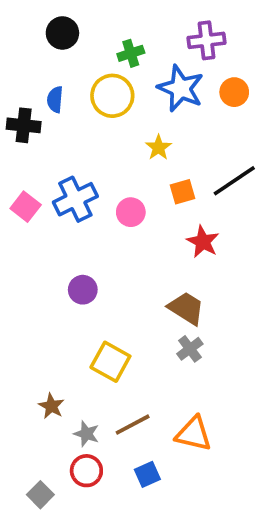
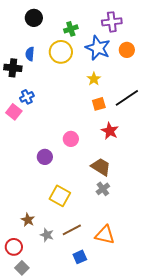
yellow star: (158, 147) -> (94, 79), moved
blue cross: (75, 199) -> (27, 97), moved, size x0.6
pink circle: (131, 212) -> (71, 139), moved
red circle: (86, 471) -> (14, 247), moved

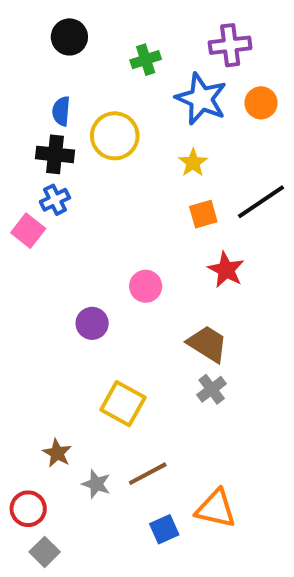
yellow circle: (61, 52) -> (115, 136), moved
black cross: (13, 68) -> (55, 154), moved
orange triangle: (105, 235) -> (216, 509), moved

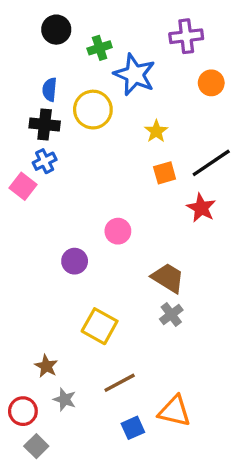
green cross: (146, 60) -> (100, 48), moved
blue star: (201, 99) -> (135, 75), moved
red star: (226, 270) -> (201, 208), moved
gray star: (96, 484) -> (65, 399), moved

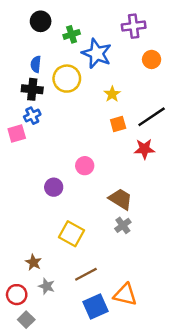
pink square: (23, 186) -> (17, 133), turned 36
red star: (201, 208) -> (144, 149), turned -30
blue square: (133, 428) -> (95, 306), size x1.5

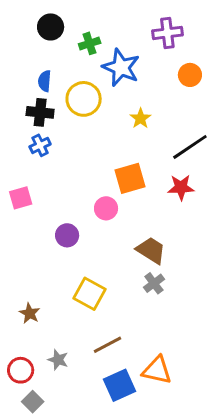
orange square: (118, 124) -> (130, 178), moved, size x1.5
pink square: (17, 133) -> (21, 198), moved
brown star: (33, 262) -> (30, 313), moved

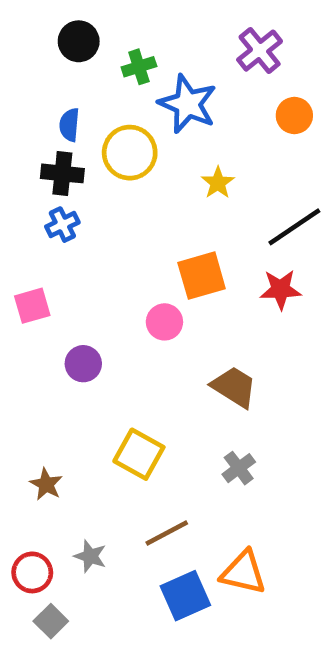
purple cross: (167, 33) -> (260, 51), turned -32
purple circle: (67, 235) -> (83, 364), moved
gray cross: (154, 283) -> (239, 468), moved

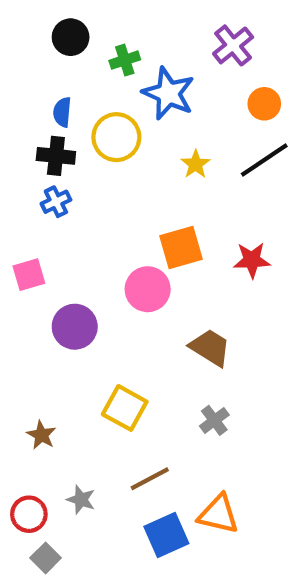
black line: (294, 227) -> (264, 160), moved
pink circle: (164, 322) -> (148, 289), size x1.4
purple circle: (83, 364) -> (75, 327), size x1.4

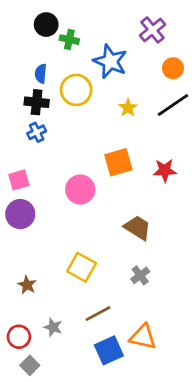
green cross: (125, 60) -> (69, 40), moved, turned 30
pink circle: (148, 289) -> (80, 190), moved
purple circle: (75, 327) -> (20, 214), moved

